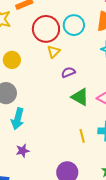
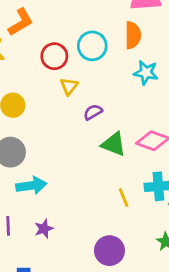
red circle: (46, 29) -> (54, 56), size x0.7
cyan arrow: (18, 119) -> (31, 186), turned -105

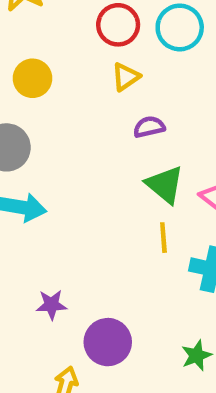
yellow line: (124, 198) -> (163, 238), moved
purple star: (44, 229) -> (51, 305), moved

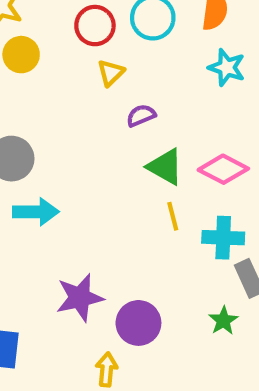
yellow circle: (33, 78) -> (21, 55), moved
purple star: (51, 305) -> (80, 298), size x1.6

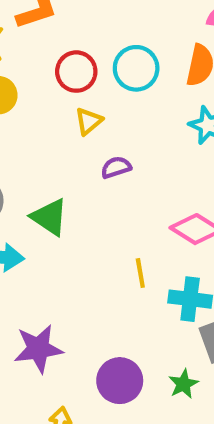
green triangle: (165, 167) -> (49, 217), moved
purple circle: (138, 323) -> (120, 381), moved

